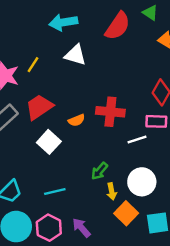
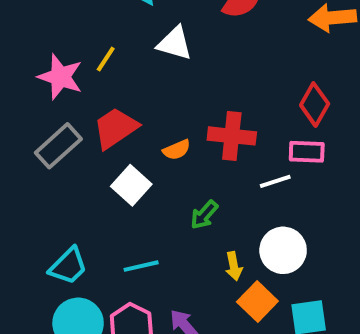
green arrow: (100, 171) -> (204, 215), moved

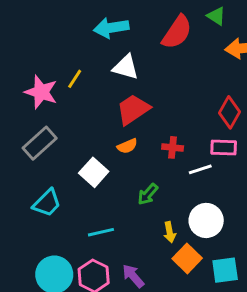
red trapezoid: (116, 128) -> (133, 110), moved
red cross: (232, 136) -> (173, 147), moved, size x0.6
cyan trapezoid: (68, 266) -> (47, 203), moved

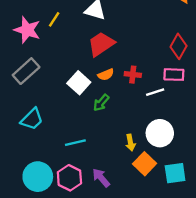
orange semicircle: (127, 146) -> (106, 75), moved
white square: (94, 172) -> (79, 83), moved
green arrow: (148, 194) -> (101, 103), moved

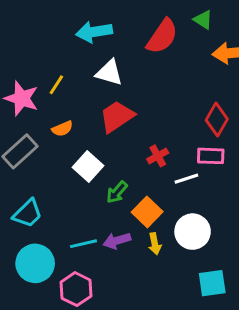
orange semicircle: (106, 75) -> (62, 129), moved
red cross: (133, 75) -> (158, 156), turned -35
orange square: (145, 164) -> (147, 212), moved
cyan circle: (38, 177) -> (35, 263), moved
purple arrow: (101, 178) -> (117, 241), moved, turned -66

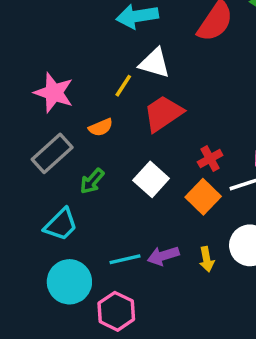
yellow line: (56, 85) -> (123, 86), moved
white square: (88, 167) -> (151, 179), moved
green arrow: (117, 192) -> (92, 181), moved
orange square: (147, 212) -> (203, 197), moved

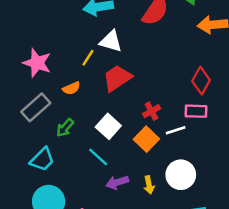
cyan line: (125, 259) -> (98, 157), moved, turned 55

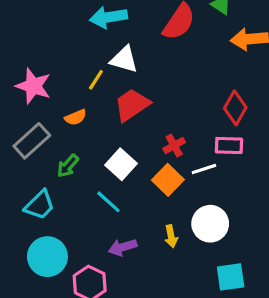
purple arrow: (117, 182) -> (123, 247), moved

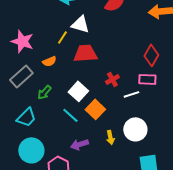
red trapezoid: (132, 105) -> (85, 53), turned 30
orange square: (168, 180) -> (95, 109), moved

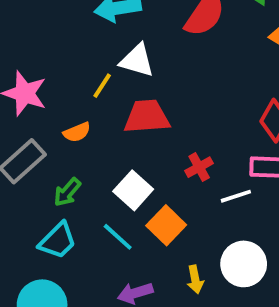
cyan trapezoid: (26, 117) -> (58, 241), moved

